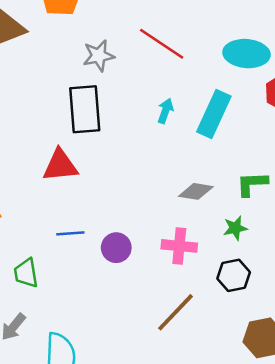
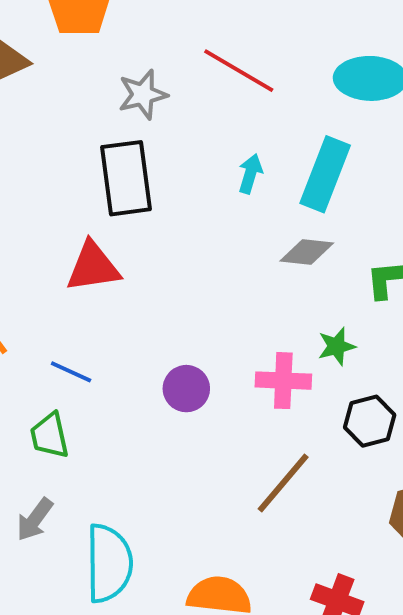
gray diamond: (196, 191) -> (307, 252), moved
green star: (235, 228) -> (337, 346), moved
blue line: (70, 233) -> (71, 372), moved, turned 32

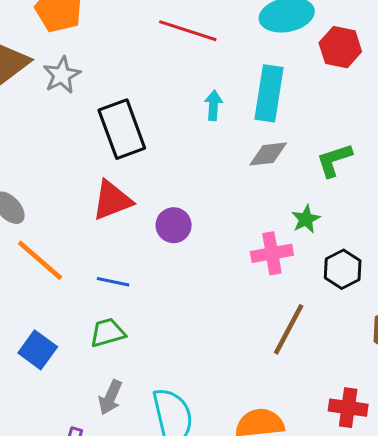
gray star: (143, 94) -> (62, 75), moved
purple circle: (186, 389) -> (174, 225), moved
green trapezoid: (50, 436) -> (108, 333), turned 99

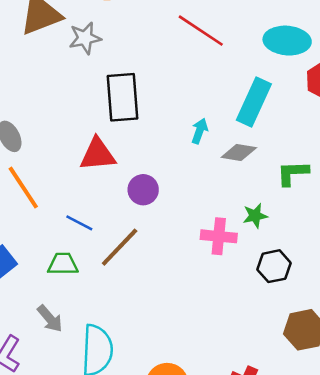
cyan arrow: (213, 105) -> (200, 131), moved
brown line: (289, 329) -> (120, 247), moved
gray arrow: (110, 397) -> (50, 319), turned -80

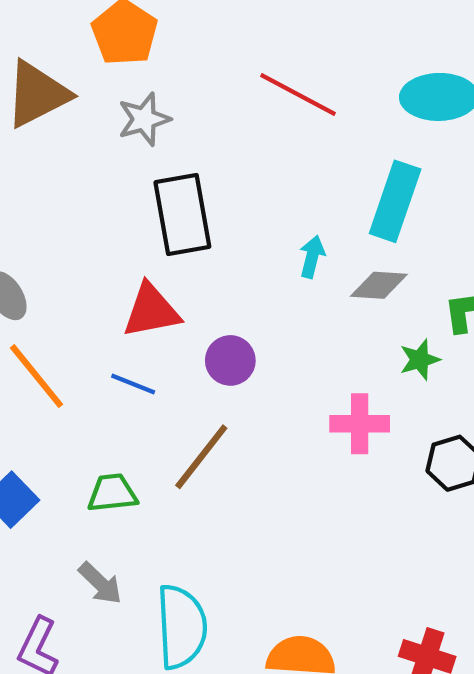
gray star: (85, 38) -> (144, 119), moved
green star: (255, 216) -> (420, 360), moved
blue line: (79, 223) -> (133, 384), moved

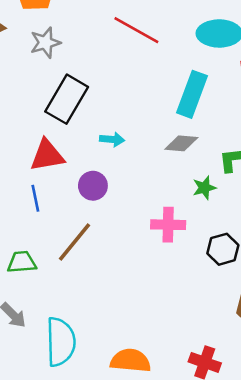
black rectangle: (182, 214) -> (67, 99), turned 39
cyan arrow: (312, 257) -> (112, 139), moved, turned 80
blue line: (133, 384) -> (35, 198), turned 55

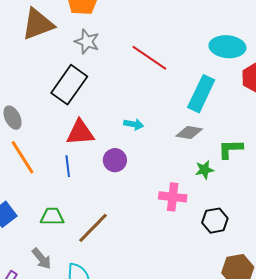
red line: (136, 30) -> (149, 58), moved
gray star: (45, 43) -> (87, 42), turned 30
black rectangle: (67, 99) -> (69, 85), moved
brown line: (75, 242) -> (93, 228), moved

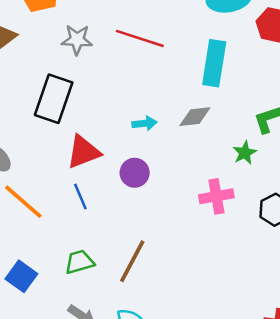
gray star: (87, 42) -> (77, 40), moved
gray diamond: (189, 132) -> (195, 117), moved

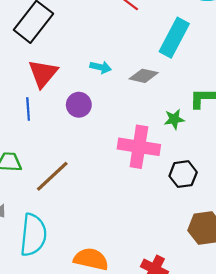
red triangle: (83, 152) -> (43, 73), turned -48
pink cross: (216, 196) -> (139, 147), size x1.4

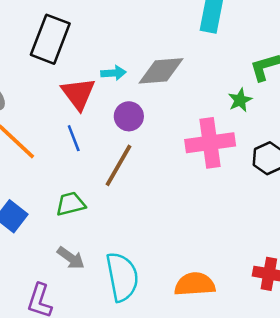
cyan arrow: (101, 67) -> (113, 73), moved
gray diamond: (144, 76) -> (161, 71), moved, size x1.4
brown line: (52, 176) -> (119, 165), moved

